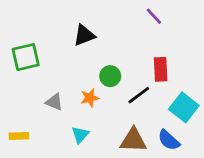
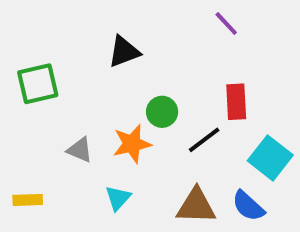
orange star: (90, 98) -> (132, 144), size x1.4

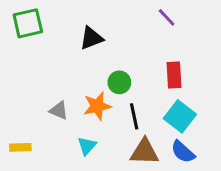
green square: (38, 84) -> (28, 23), moved
black line: (204, 140) -> (134, 116), moved, turned -65
cyan square: (270, 158) -> (180, 116), moved

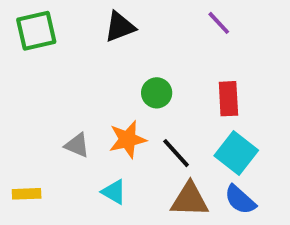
black triangle: (91, 38) -> (120, 27), moved
green circle: (119, 82) -> (157, 93), moved
black line: (134, 116) -> (176, 153), turned -30
cyan triangle: (87, 146) -> (114, 192), turned -42

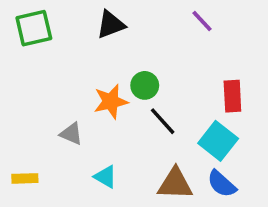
red rectangle: (228, 99) -> (232, 96), moved
orange star: (128, 139) -> (111, 102), moved
black line: (176, 153) -> (163, 121), moved

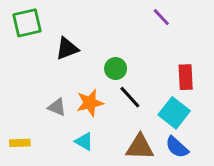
black triangle: (111, 25) -> (67, 49), moved
orange star: (111, 102) -> (90, 103), moved

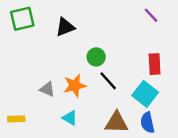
purple line: (161, 17) -> (151, 15), moved
black triangle: (67, 49) -> (65, 27), moved
blue semicircle: (177, 147) -> (147, 123), turned 36

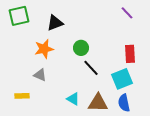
orange star: (75, 86) -> (44, 49), moved
cyan square: (145, 94) -> (122, 79), turned 30
cyan triangle: (70, 118) -> (73, 99), moved
yellow rectangle: (16, 119) -> (22, 96), moved

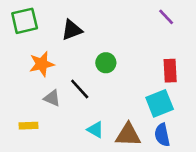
orange star: (44, 49) -> (42, 64), moved
black line: (91, 68) -> (80, 89), moved

